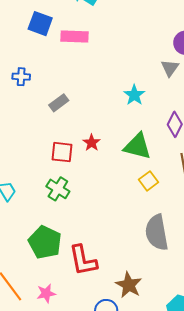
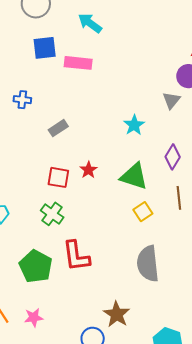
blue square: (40, 24) -> (45, 48), turned -30
red L-shape: (83, 260) -> (76, 256), moved

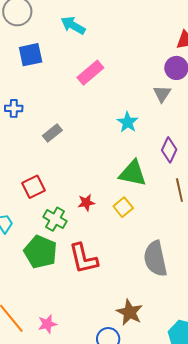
pink rectangle: (78, 63) -> (90, 73), moved, turned -40
red star: (89, 170) -> (86, 203), moved, turned 30
red square: (58, 177) -> (34, 187), moved, turned -30
yellow square: (143, 212) -> (123, 207), moved
green pentagon: (36, 266) -> (40, 252), moved

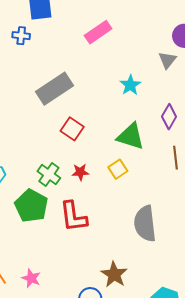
blue cross: (14, 108) -> (21, 36), moved
gray rectangle: (52, 133) -> (54, 89), size x1.8
red square: (34, 187) -> (72, 129), moved, turned -35
red star: (86, 203) -> (80, 172), moved
pink star: (47, 324) -> (31, 278), turned 30

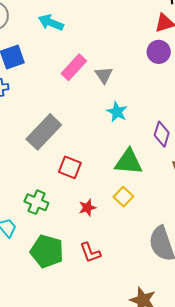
gray triangle: (167, 60) -> (104, 75), moved
green cross: (49, 175) -> (36, 202), moved
red L-shape: (73, 217) -> (90, 253), size x0.7

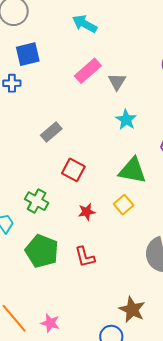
cyan arrow: (51, 23) -> (85, 24), moved
gray rectangle: (44, 132) -> (51, 132), size x0.6

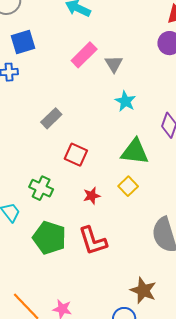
red L-shape: (85, 257) -> (93, 241), size x1.4

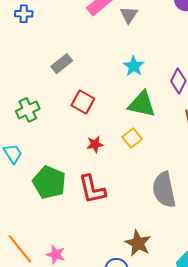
cyan star: (125, 101) -> (134, 66), moved
green cross: (41, 188) -> (28, 110), moved, turned 35

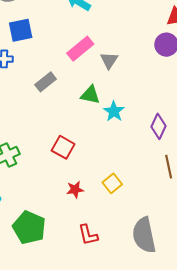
gray rectangle: (62, 64) -> (46, 82), moved
green triangle: (142, 104) -> (90, 95), moved, size x0.7
red L-shape: (92, 189) -> (88, 235), moved, size x0.7

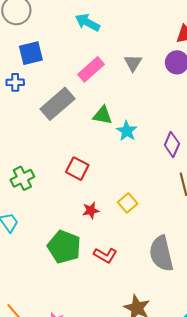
gray triangle: (109, 60) -> (133, 63), moved
gray rectangle: (46, 82) -> (57, 104), size x1.6
green pentagon: (29, 228) -> (64, 247), moved
red L-shape: (88, 235) -> (105, 255), turned -45

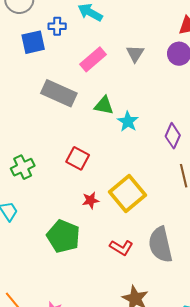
blue cross: (15, 82) -> (57, 26), moved
gray rectangle: (57, 104) -> (59, 93), turned 64
yellow square: (128, 203) -> (128, 193), size x1.8
red L-shape: (105, 255) -> (121, 247), moved

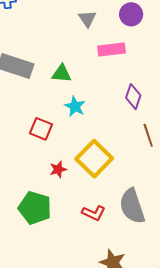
pink rectangle: (93, 59) -> (111, 49), moved, turned 40
cyan star: (128, 121) -> (75, 106), moved

